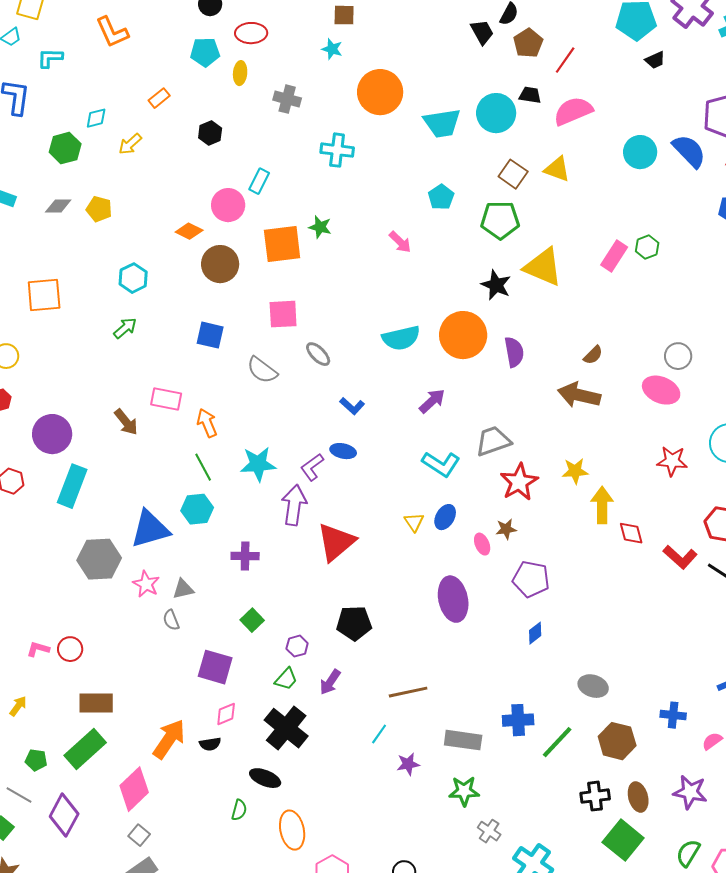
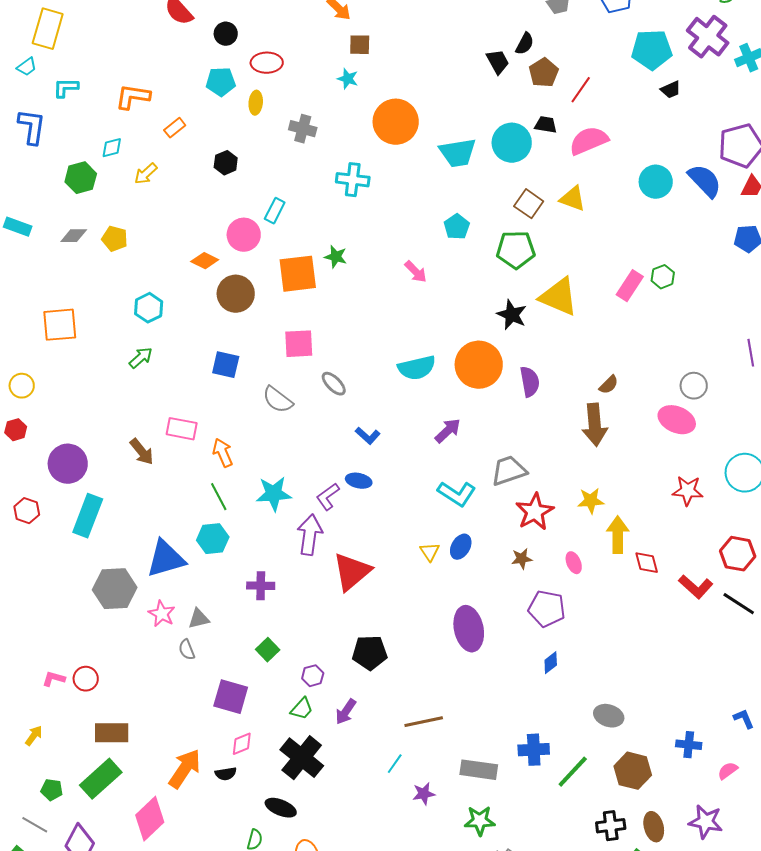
orange L-shape: (112, 32) -> (133, 97), moved, turned 123
brown arrow: (579, 395) -> (595, 425), turned -108
pink ellipse: (482, 544) -> (574, 563), moved

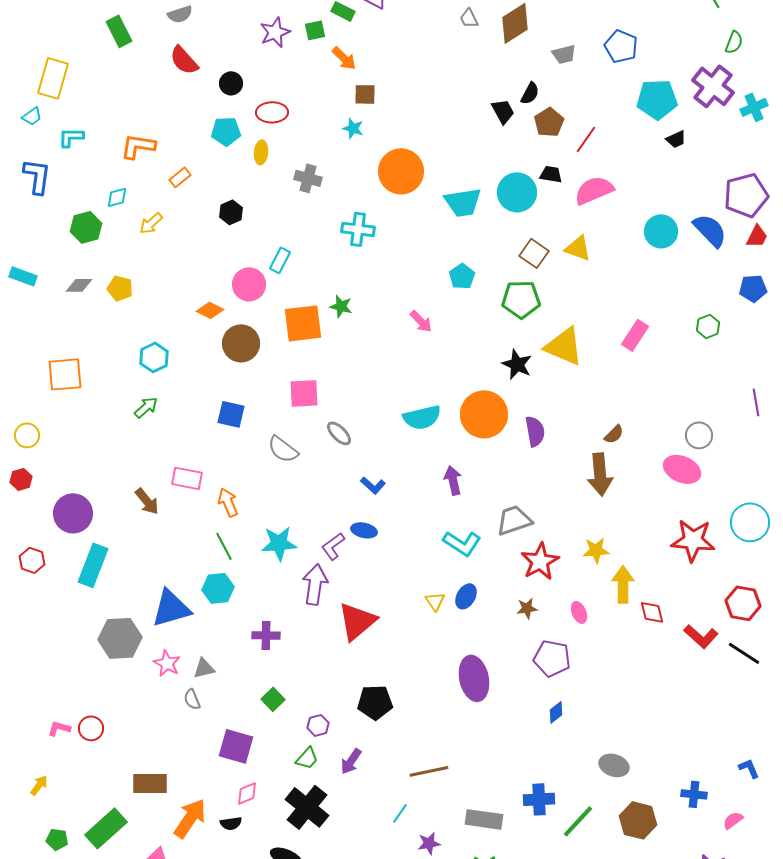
green hexagon: (663, 277) -> (708, 326), moved
purple arrow: (448, 431) -> (453, 480), turned -60
red star: (688, 491) -> (693, 540), size x1.4
brown rectangle: (112, 733) -> (150, 783), moved

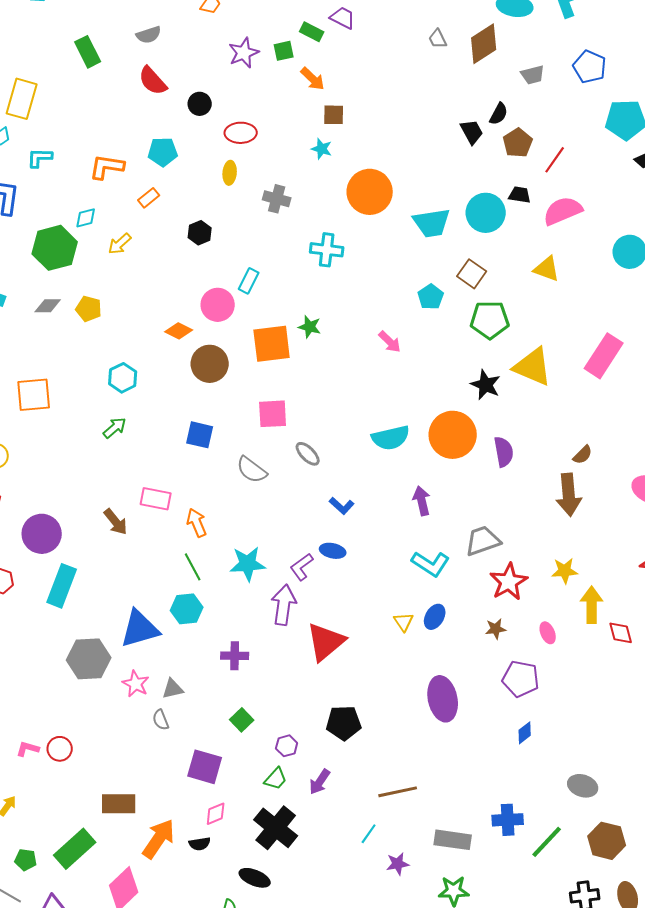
cyan pentagon: (226, 131) -> (163, 152), moved
green hexagon: (86, 227) -> (55, 248), size x1.4
brown square: (534, 253) -> (472, 274), moved
pink rectangle: (635, 335) -> (604, 356), size x1.4

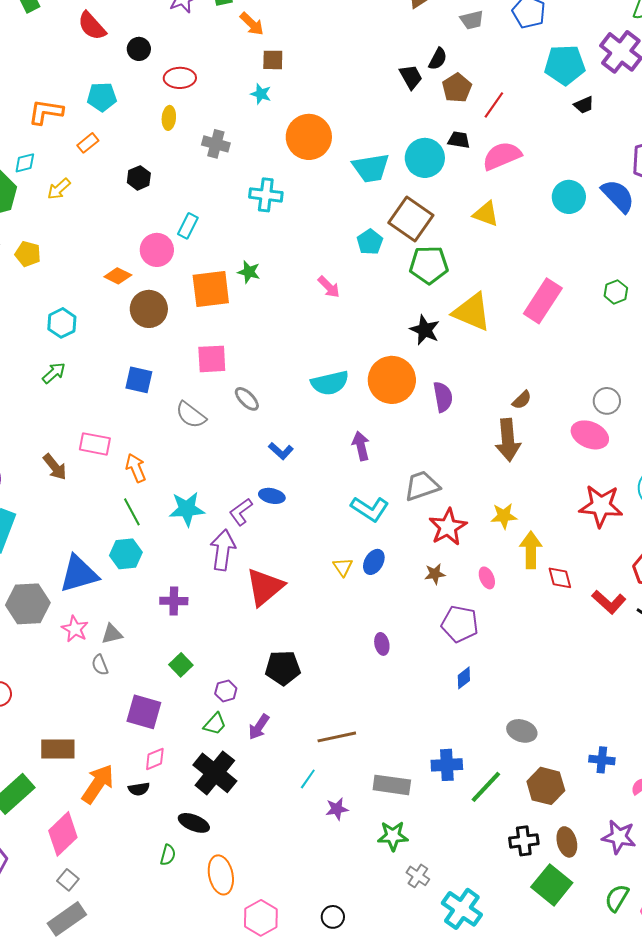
brown square: (472, 274) -> (411, 219), size x1.5
purple ellipse: (443, 699) -> (382, 644), size x0.5

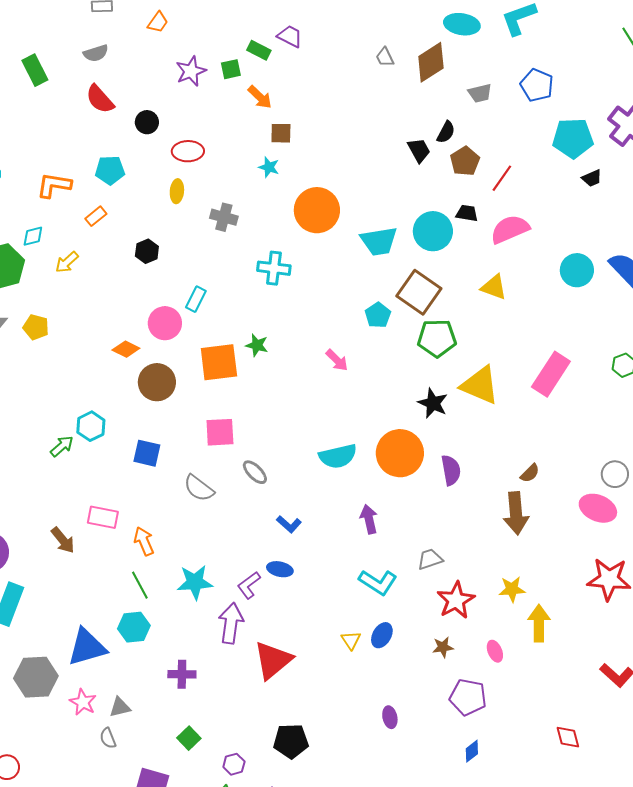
cyan hexagon: (62, 323) -> (91, 426), moved
gray trapezoid: (422, 486) -> (430, 559), size x0.7
red diamond: (560, 578) -> (568, 737), moved

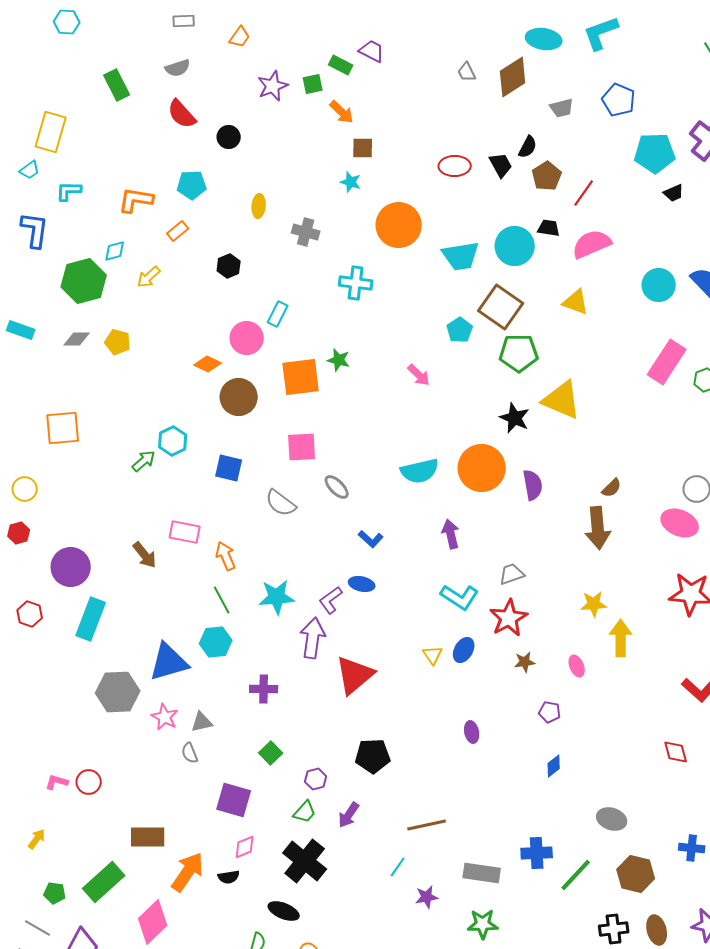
red ellipse: (188, 151) -> (455, 166), moved
pink rectangle: (551, 374) -> (667, 362), moved
red star: (456, 600) -> (509, 618), moved
purple pentagon: (468, 697) -> (550, 712), size x0.6
red diamond: (568, 737) -> (676, 752), moved

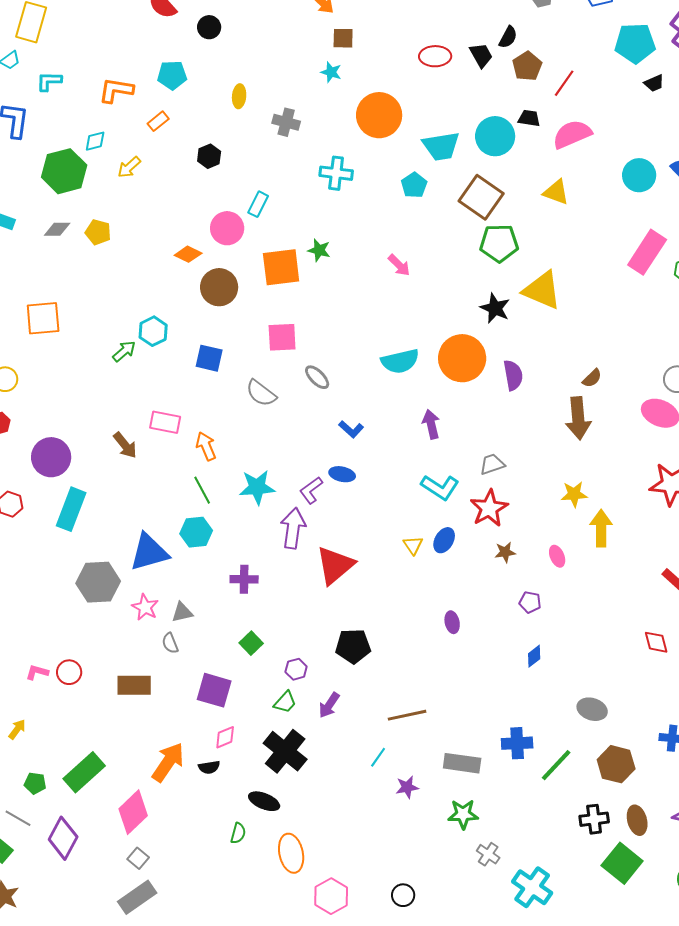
cyan pentagon: (460, 330) -> (414, 185), moved
brown rectangle: (148, 837) -> (134, 685), moved

